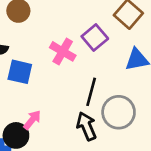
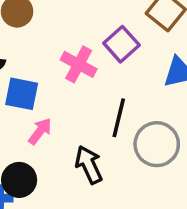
pink arrow: (32, 120) -> (40, 131), moved
black arrow: (86, 126) -> (89, 165), moved

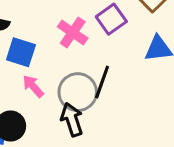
pink arrow: (40, 131) -> (33, 86), turned -85
gray circle: (157, 144) -> (78, 92), moved

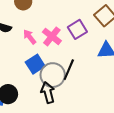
blue square: (21, 52) -> (35, 64), moved, turned 36
pink arrow: (33, 86) -> (30, 37), moved

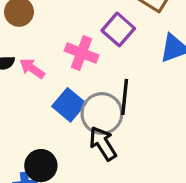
pink arrow: (30, 37) -> (32, 68), moved

